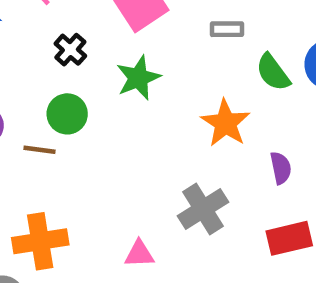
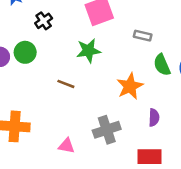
black cross: (70, 50) -> (44, 21), moved
green circle: (67, 114) -> (25, 52), moved
brown line: (39, 150) -> (66, 84), moved

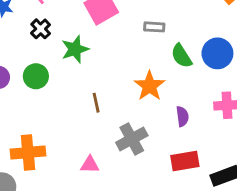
green star: (88, 51) -> (75, 49), moved
green circle: (25, 52) -> (36, 76), moved
brown line: (66, 84) -> (96, 103), moved, turned 66

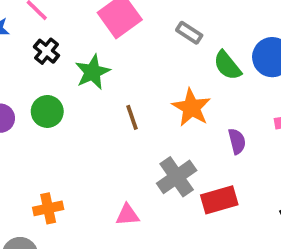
gray rectangle: (154, 27) -> (189, 33), turned 36
brown line: (96, 103) -> (132, 117), moved
orange cross: (28, 152) -> (48, 208), size x0.7
red rectangle: (185, 161) -> (219, 200), moved

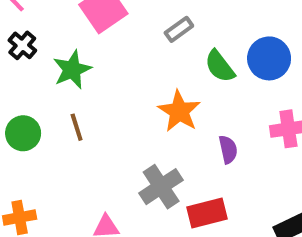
gray rectangle: (189, 33) -> (179, 29), turned -70
green circle: (47, 111) -> (23, 133), moved
brown line: (132, 117) -> (77, 127), moved

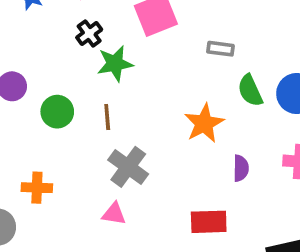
gray rectangle: (179, 29) -> (220, 49), turned 30
black cross: (22, 45) -> (89, 34), moved
gray cross: (161, 187) -> (128, 167), moved, turned -33

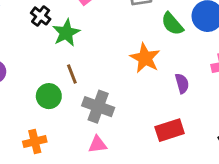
green circle: (57, 112) -> (49, 96), moved

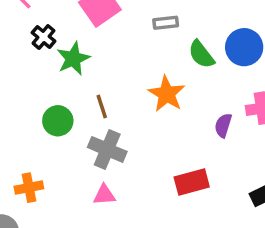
brown line: (72, 74) -> (102, 107), moved
purple semicircle: (182, 83) -> (223, 125), moved, turned -150
green circle: (49, 96) -> (58, 121), moved

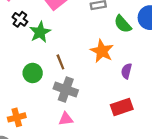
purple semicircle: (223, 125) -> (126, 71), moved

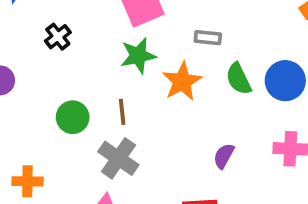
black cross: (20, 19) -> (58, 37), moved
green star: (40, 32) -> (138, 56), moved
orange star: (102, 51) -> (182, 81), moved

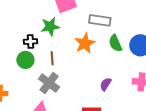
black cross: (58, 37) -> (30, 41), moved, turned 32
gray rectangle: (208, 38) -> (100, 20), size x1.5
green star: (138, 56) -> (50, 26), moved

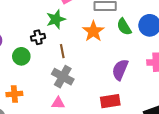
green circle: (25, 60) -> (21, 56), moved
purple semicircle: (106, 84) -> (120, 70), size x1.5

